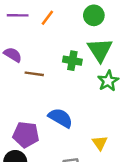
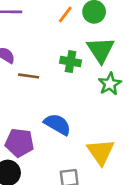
orange line: (47, 18) -> (65, 14), moved
yellow triangle: (100, 143) -> (101, 152), size x1.6

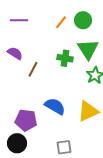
brown line: (29, 76) -> (33, 69), turned -70
yellow triangle: (101, 152) -> (88, 111), moved, turned 40

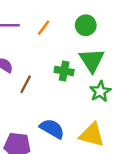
orange line: (61, 22) -> (44, 28), moved
yellow triangle: (88, 111) -> (92, 135), turned 40

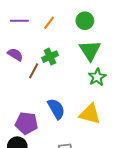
green cross: (64, 71) -> (50, 57), moved, turned -35
blue semicircle: (52, 129) -> (56, 109), turned 30

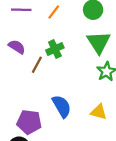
yellow triangle: (90, 114) -> (99, 112), size x0.7

